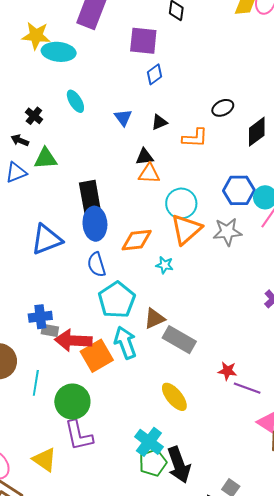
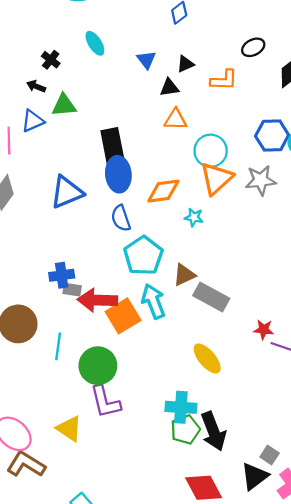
black triangle: (145, 157) -> (169, 87), moved
cyan cross: (149, 442) -> (181, 407), turned -32

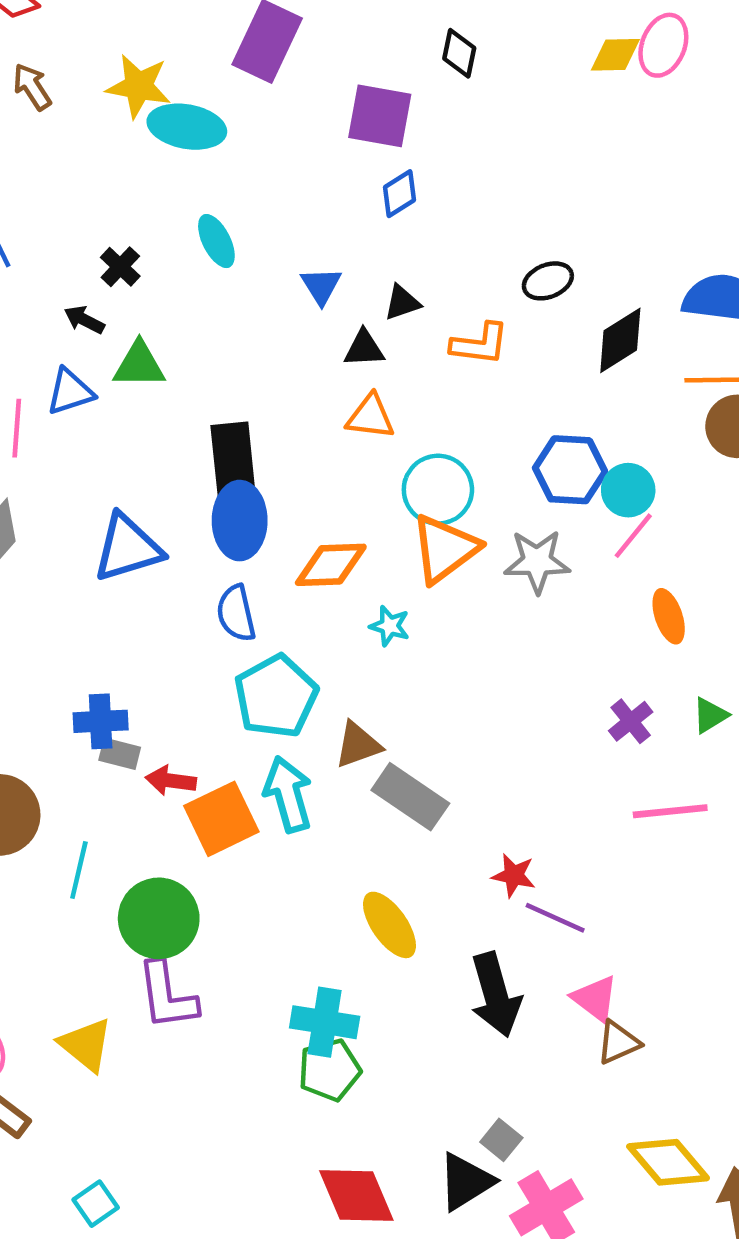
red arrow: (97, 300) -> (171, 781), size x0.6
black arrow: (213, 431) -> (496, 995), moved

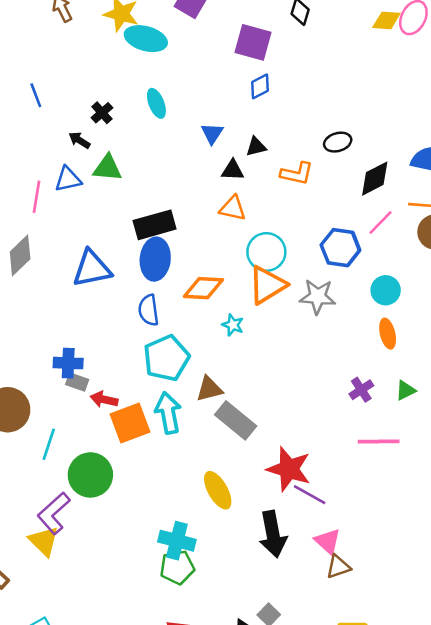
black rectangle: (233, 459) -> (155, 225), turned 75
cyan circle: (628, 490) -> (386, 290), moved
pink line: (633, 536) -> (380, 222), moved
red star: (514, 875) -> (289, 469), size x1.8
purple L-shape: (167, 996) -> (54, 513), moved, turned 51

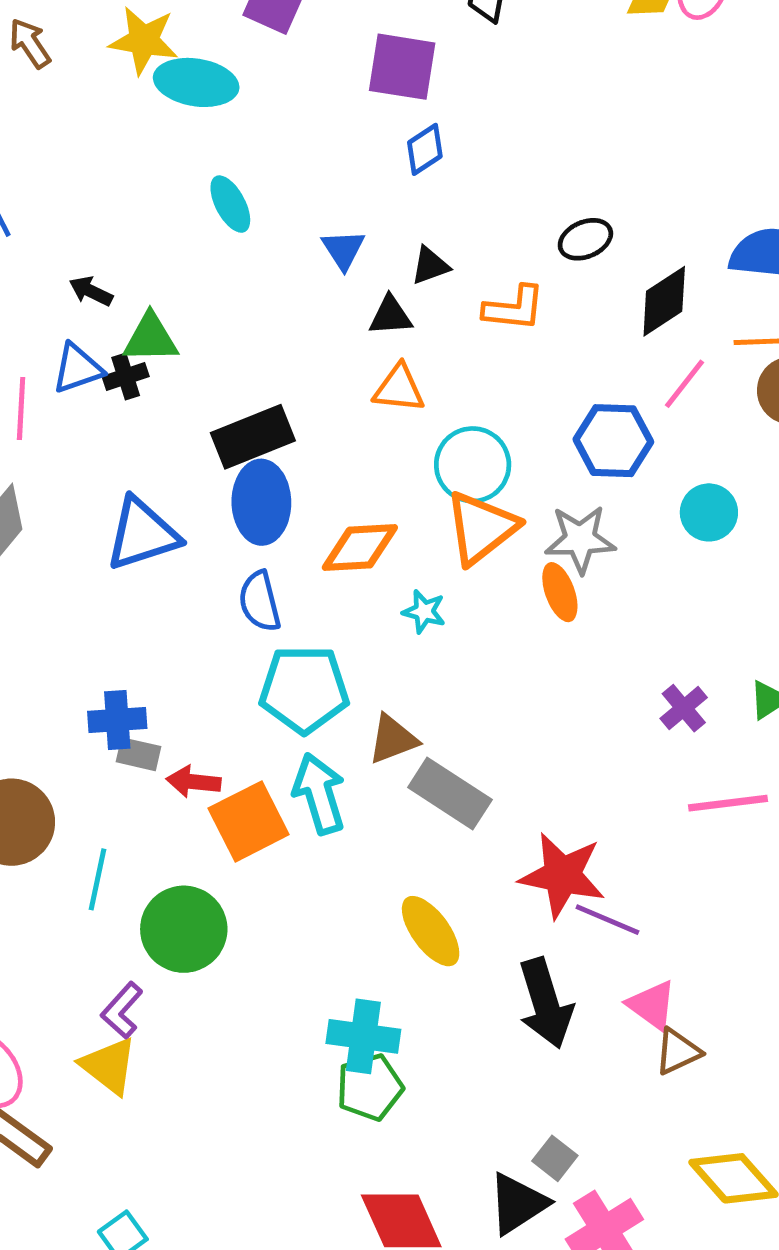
black cross: (102, 113) -> (126, 376), moved, turned 30
orange ellipse: (388, 334) -> (560, 592), moved
cyan pentagon: (166, 358) -> (304, 689), turned 30
purple L-shape: (54, 513) -> (122, 1010), size x0.7

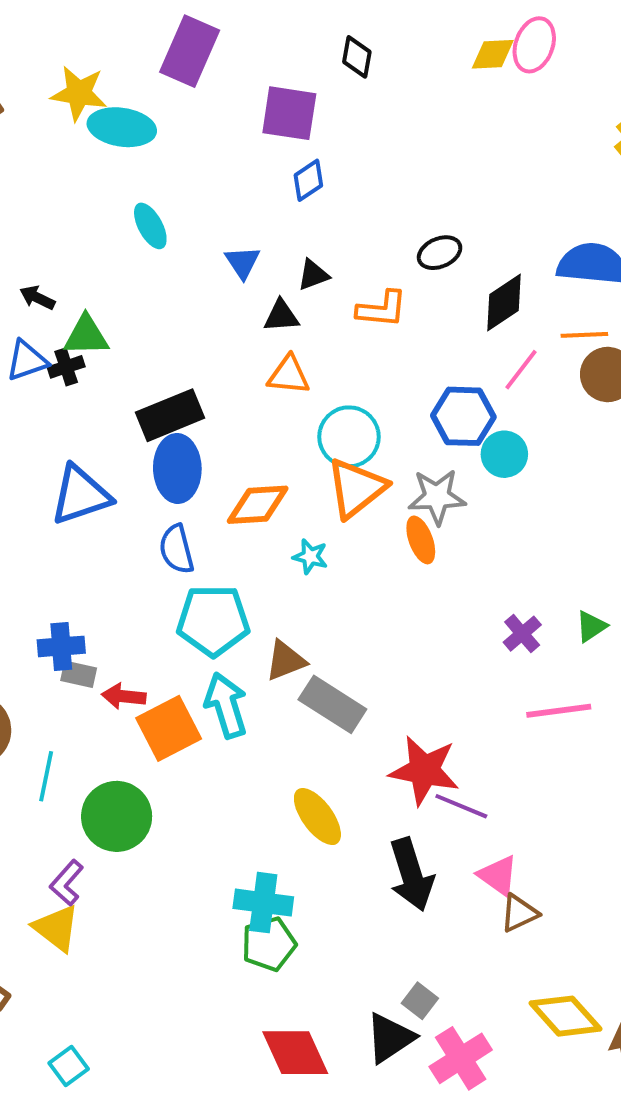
cyan circle: (709, 512) -> (504, 454), moved

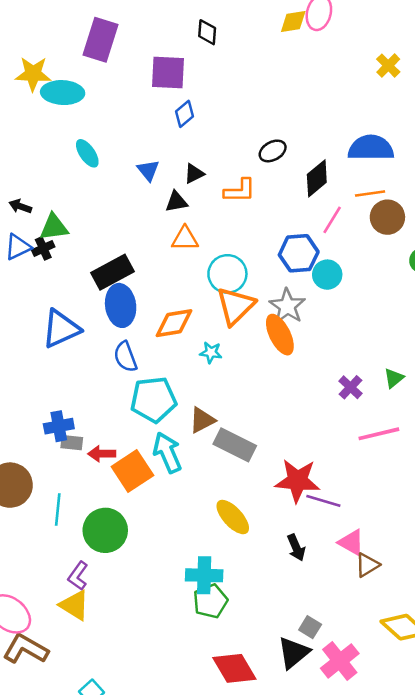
gray star: (437, 497) -> (287, 306), turned -30
orange ellipse: (421, 540) -> (280, 335), size x1.4
black arrow: (411, 875) -> (296, 548), size x0.6

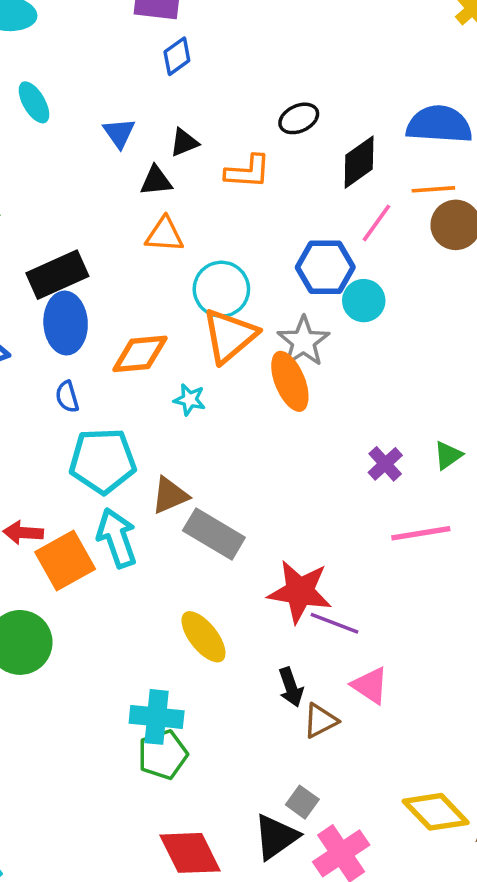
blue semicircle: (125, 357) -> (67, 397), size x0.7
brown triangle: (367, 565) -> (320, 721), moved

